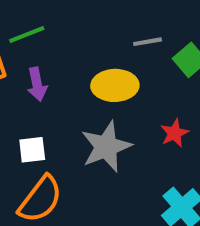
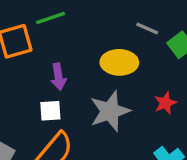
gray line: (148, 42) -> (147, 28), turned 30
purple arrow: (37, 84) -> (58, 77), moved

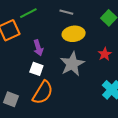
gray line: (147, 28) -> (66, 12), moved
white square: (50, 111) -> (36, 69), turned 32

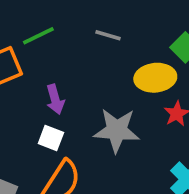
yellow ellipse: (74, 34) -> (155, 78), moved
gray star: (72, 64) -> (117, 130), turned 30

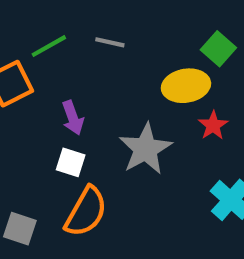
gray line: (108, 35) -> (110, 42), moved
gray star: (117, 130) -> (146, 149), turned -30

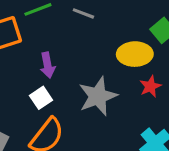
white square: (71, 162) -> (41, 98), turned 30

